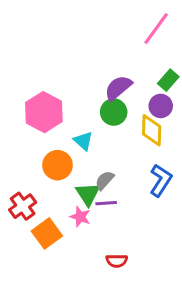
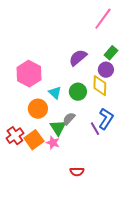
green circle: (114, 112) -> (78, 92), moved
purple line: (106, 203) -> (95, 129), moved, turned 64
orange square: (47, 233) -> (34, 140), moved

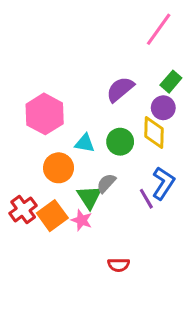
cyan triangle: (55, 93) -> (85, 143), turned -32

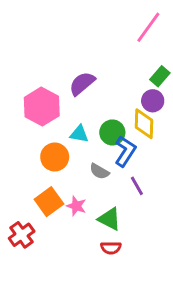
purple semicircle: (120, 89) -> (82, 83), moved
gray semicircle: (106, 183) -> (99, 171), turned -102
blue L-shape: (163, 183) -> (125, 151), moved
green triangle: (89, 197) -> (109, 219), moved, turned -30
red cross: (23, 209) -> (22, 235), moved

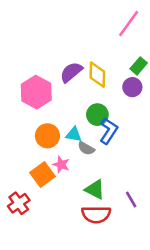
yellow diamond: (144, 124) -> (97, 75), moved
cyan triangle: (79, 134) -> (74, 135), moved
purple line: (137, 186) -> (131, 199), moved
pink star: (76, 206) -> (61, 165), moved
red semicircle: (111, 248) -> (96, 214), size x1.6

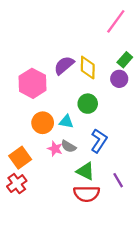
blue L-shape: (109, 131) -> (99, 141), moved
gray semicircle: (86, 148) -> (69, 146), moved
orange square: (42, 175) -> (20, 158), moved

